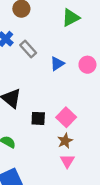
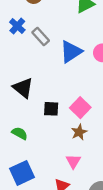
blue triangle: (57, 64) -> (71, 52), size x1.5
pink triangle: (67, 161) -> (73, 161), moved

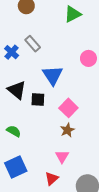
blue cross: (17, 26) -> (12, 52), moved
blue triangle: (71, 52) -> (53, 75), moved, turned -30
black square: (51, 109) -> (38, 100), moved

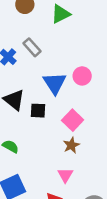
green triangle: (73, 14) -> (61, 14), moved
pink circle: (88, 58) -> (82, 76), moved

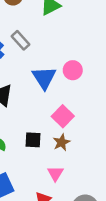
black square: (38, 111) -> (33, 140), moved

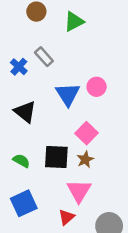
black square: (33, 140) -> (56, 157), size x1.5
pink triangle: (55, 173) -> (79, 191), size x1.5

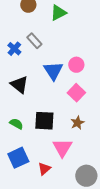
pink square: (87, 133) -> (76, 93), moved
brown star: (85, 159) -> (77, 123), moved
red triangle: (66, 217) -> (44, 169), moved

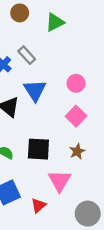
blue triangle: (53, 71) -> (35, 90), moved

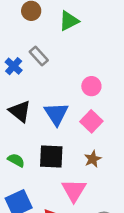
blue triangle: (35, 90) -> (56, 114), moved

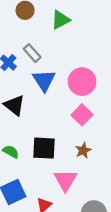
pink circle: (91, 86) -> (82, 82), size x1.5
blue triangle: (56, 114) -> (44, 80), moved

